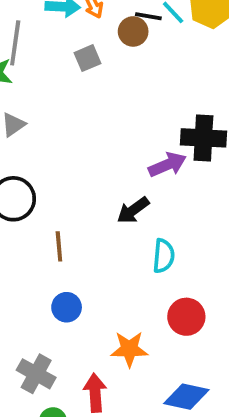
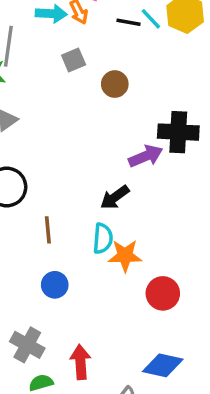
brown circle: (133, 31) -> (115, 84), moved
cyan semicircle: (164, 256) -> (103, 238), moved
orange star: (129, 349) -> (125, 256), moved

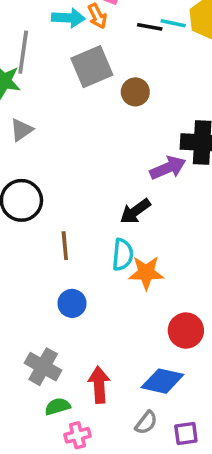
cyan line: (151, 19) -> (173, 23), turned -35
gray square: (74, 60) -> (92, 67), size x1.6
red circle: (163, 293) -> (186, 331), moved
blue diamond: (163, 365) -> (162, 381), moved

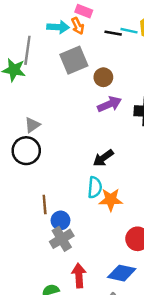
gray triangle: (21, 130) -> (32, 125), moved
purple arrow: (168, 168) -> (109, 104), moved
brown line: (65, 246) -> (45, 205), moved
gray cross: (43, 367) -> (62, 239), moved, turned 30

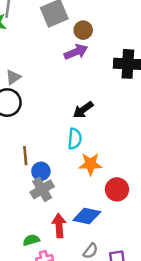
purple arrow: (109, 104) -> (76, 52), moved
orange star: (111, 200) -> (90, 164), moved
blue diamond: (122, 273) -> (87, 216), moved

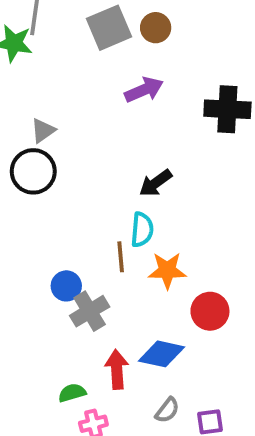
brown circle: (83, 30) -> (156, 28), moved
brown line: (25, 156) -> (121, 257), moved
blue circle: (41, 171) -> (66, 286), moved

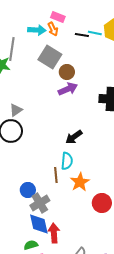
gray square: (109, 28) -> (50, 57), turned -35
brown circle: (156, 28) -> (67, 72), moved
orange star: (167, 270) -> (80, 182), turned -30
blue diamond: (161, 354) -> (39, 224), moved, turned 65

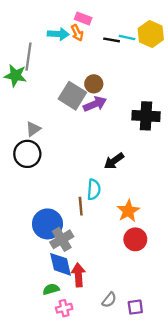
gray square: (50, 57) -> (72, 96), moved
black arrow: (74, 137) -> (114, 161), moved
orange star: (80, 182) -> (128, 211), moved
blue circle: (28, 190) -> (47, 224), size x1.6

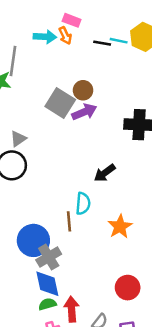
red circle: (135, 239) -> (128, 288), moved
red arrow: (78, 275) -> (72, 309), moved
green semicircle: (51, 289) -> (47, 304), moved

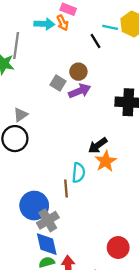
black line: (102, 43) -> (95, 41), moved, turned 49
gray square: (60, 103) -> (58, 83), size x0.6
orange star: (120, 226) -> (106, 161), moved

